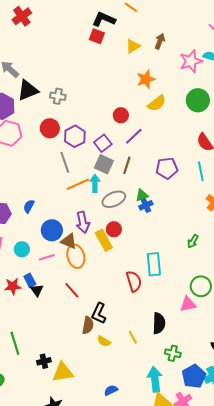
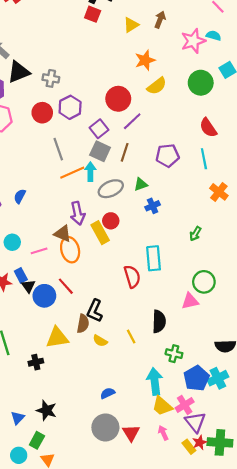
red circle: (121, 115) -> (118, 99), size x1.5
purple hexagon: (75, 136) -> (70, 107), moved
blue cross: (146, 205) -> (153, 206), moved
blue circle: (52, 230) -> (44, 296), moved
yellow triangle: (63, 372) -> (57, 338), moved

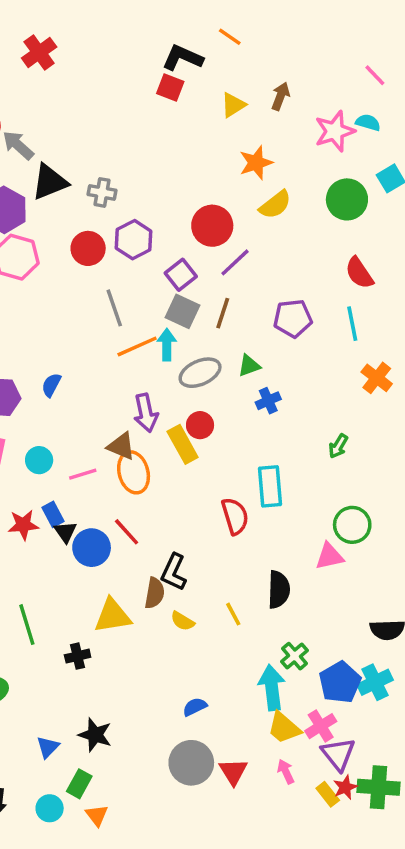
green cross: (174, 354) -> (294, 656), moved, turned 35

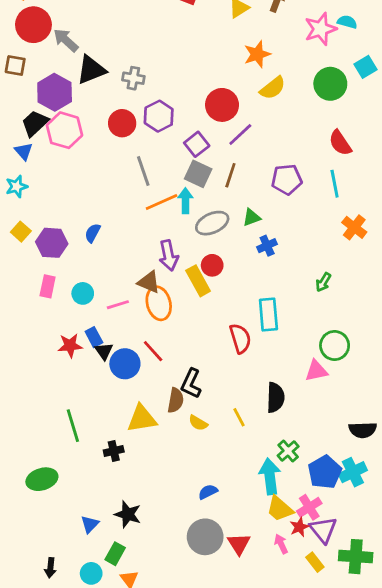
red star: (345, 787) -> (299, 527), moved

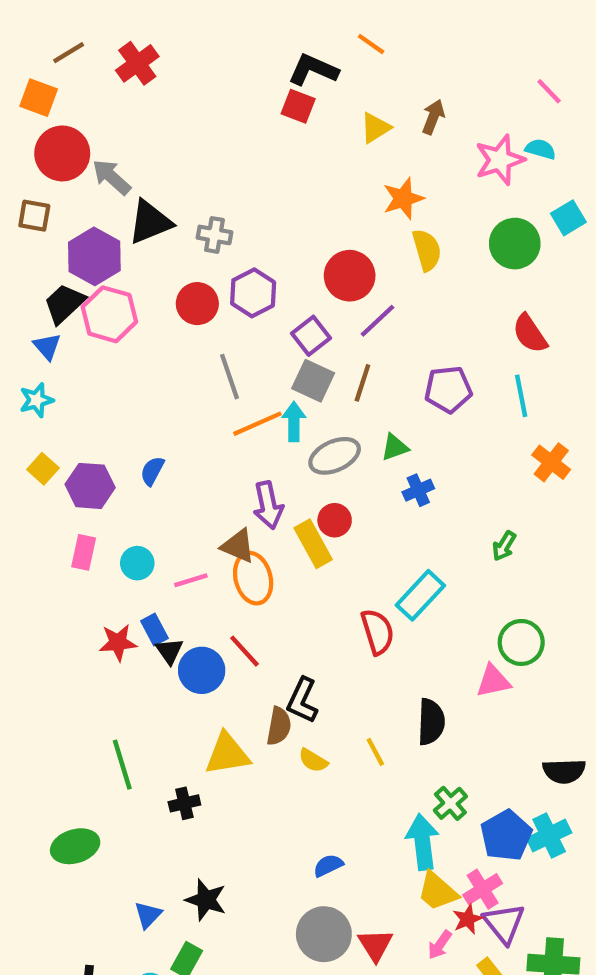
yellow semicircle: (273, 88) -> (427, 250), turned -68
cyan rectangle: (268, 315) -> (420, 595), turned 48
pink arrow: (281, 544) -> (440, 945), turned -120

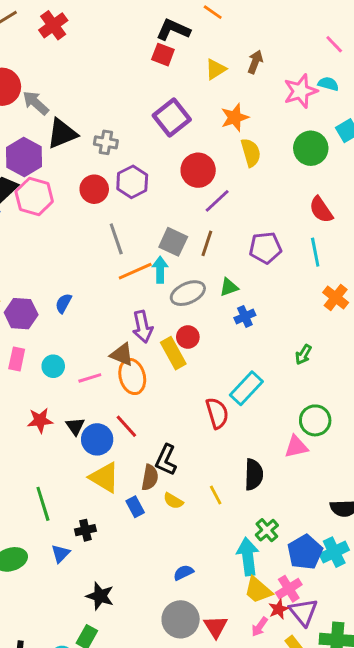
purple square: (311, 336) -> (172, 117), moved, size x1.4
blue rectangle: (154, 630) -> (135, 507), moved
yellow triangle: (227, 754) -> (104, 477), moved, turned 40
blue triangle: (148, 915) -> (61, 554), moved

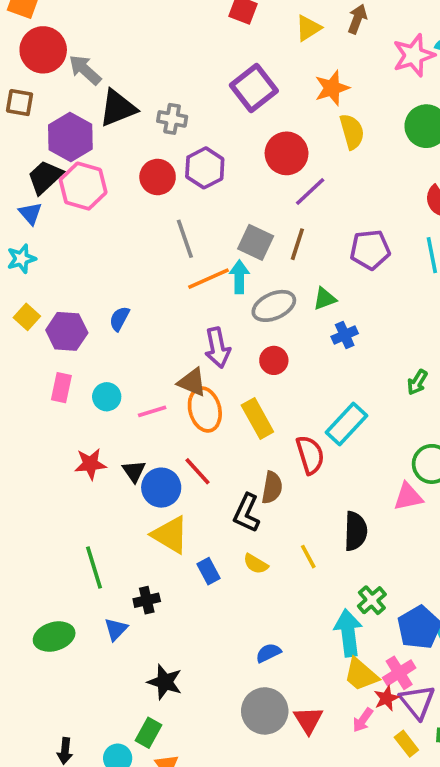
yellow rectangle: (173, 353) -> (257, 419), moved
brown semicircle: (150, 477) -> (272, 488), moved

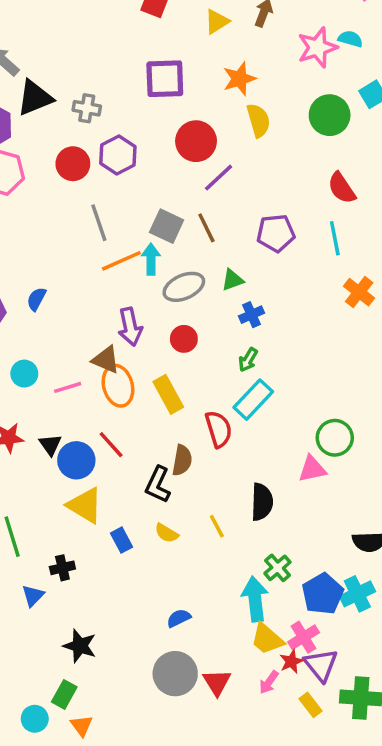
purple square: (254, 88) -> (165, 79), turned 36
brown line: (297, 244) -> (206, 228), turned -44
green arrow: (417, 382) -> (248, 360), moved

